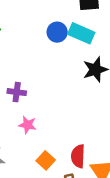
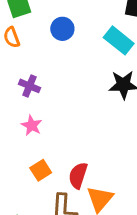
blue circle: (57, 32) -> (62, 29), moved

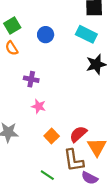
red semicircle: (78, 175) -> (78, 134), turned 42

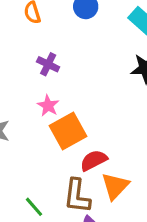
orange square: (52, 136) -> (68, 131), moved, size x1.6

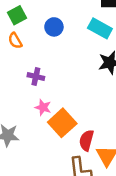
red semicircle: (94, 160) -> (86, 140), turned -35

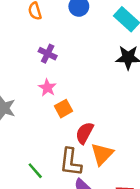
orange square: (62, 123) -> (64, 109), size x0.6

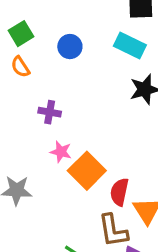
orange square: (64, 109) -> (87, 171), size x1.6

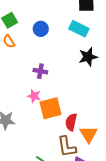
purple cross: (50, 112) -> (40, 71), moved
orange square: (87, 171) -> (51, 108), turned 30

